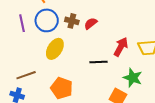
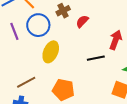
brown cross: (72, 21) -> (63, 11), moved, turned -32

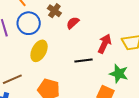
brown cross: (63, 11) -> (54, 11), turned -32

